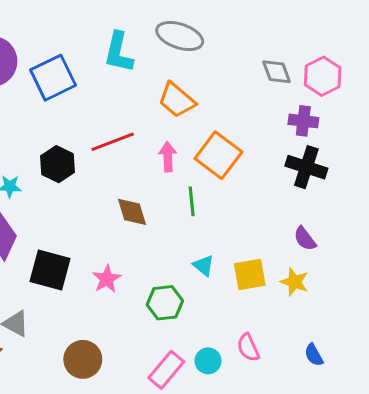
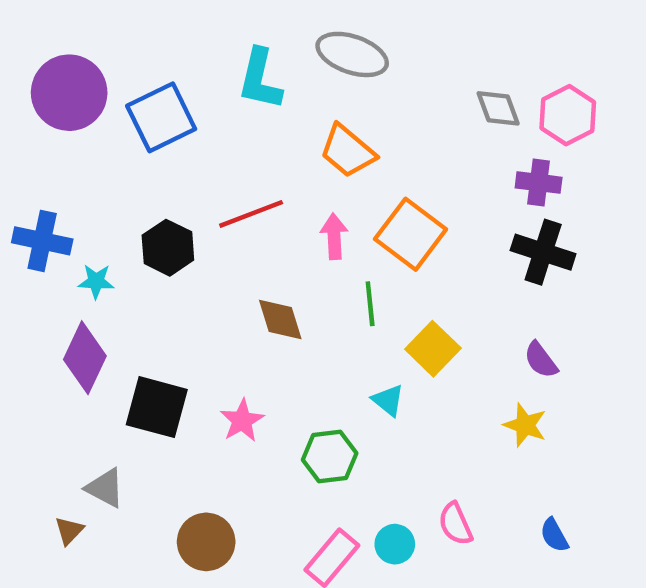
yellow square: (250, 274) -> (433, 349), moved, turned -36

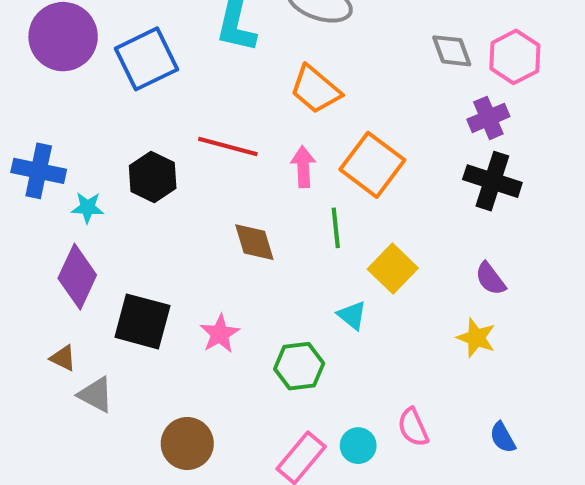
purple cross: (539, 183) -> (488, 118), turned -30
red line: (251, 214) -> (228, 146), turned 36
brown triangle: (69, 531) -> (63, 358), moved, turned -48

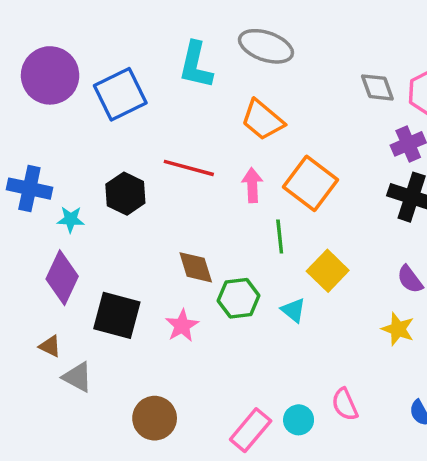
brown diamond: (254, 242) -> (196, 267), moved
green hexagon: (299, 366) -> (239, 298), moved

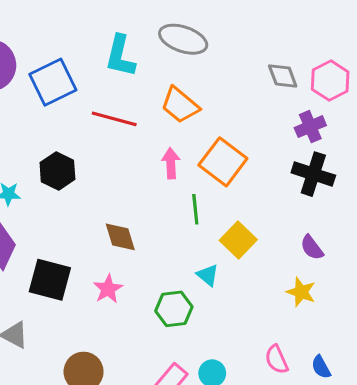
red line: (189, 168) -> (114, 119), moved
green hexagon: (239, 298) -> (174, 309), moved
pink semicircle: (345, 404) -> (277, 359), moved

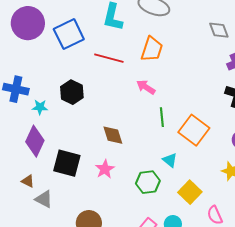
orange trapezoid: (180, 105) -> (152, 49), turned -112
orange square: (223, 162) -> (194, 130), moved
pink arrow: (171, 163) -> (146, 87), turned -54
yellow square: (238, 240) -> (190, 192), moved

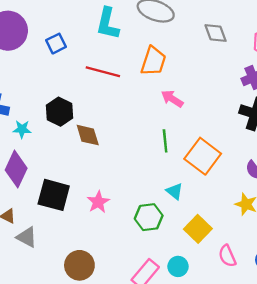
gray diamond: (219, 30) -> (216, 33), moved
blue square: (69, 34) -> (56, 44), size x0.6
pink arrow: (146, 87) -> (172, 99), moved
brown diamond: (113, 135) -> (88, 135), moved

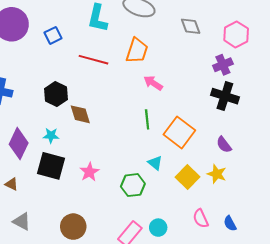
cyan star: (22, 129) -> (51, 136), moved
yellow square: (198, 229) -> (188, 177), moved
gray triangle: (27, 237) -> (22, 221), moved

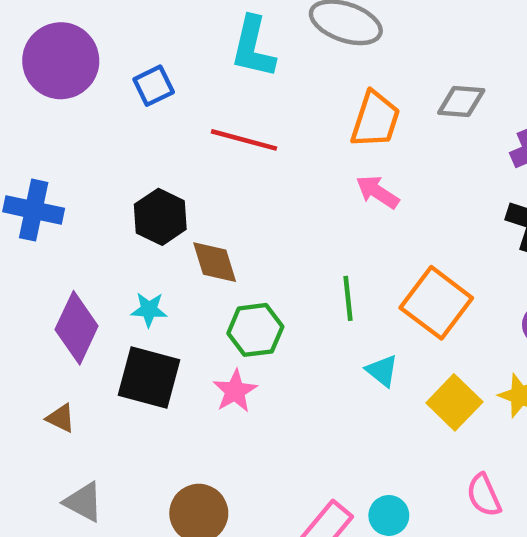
gray diamond: (191, 26) -> (461, 101), moved, turned -65
orange trapezoid: (137, 51) -> (375, 120), moved
green line: (147, 119) -> (348, 298), moved
green hexagon: (133, 185) -> (255, 330), moved

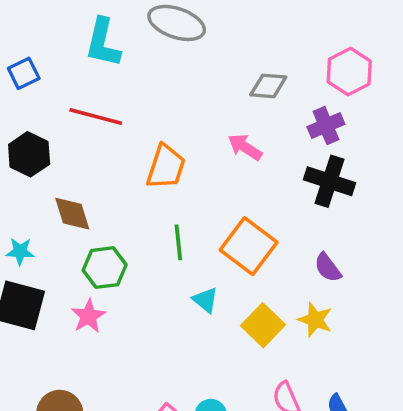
orange trapezoid: (375, 120) -> (166, 167), moved
pink arrow: (378, 192) -> (245, 147), moved
black hexagon: (160, 217) -> (29, 154), moved

